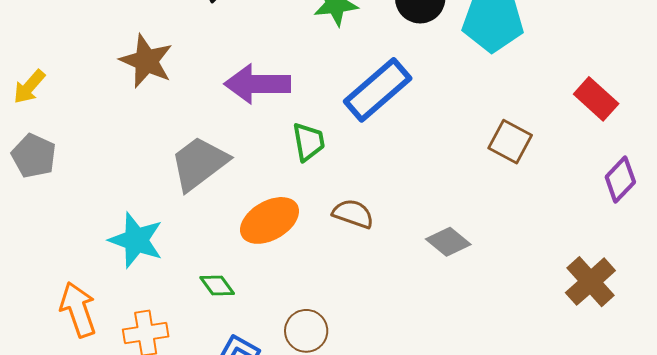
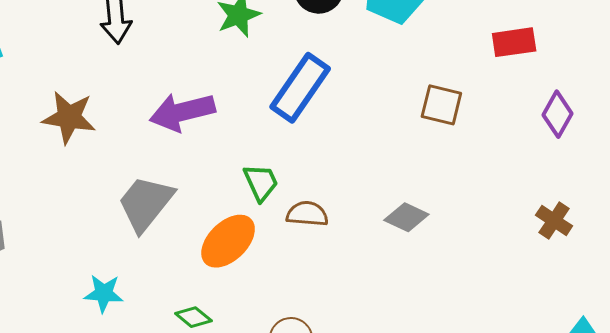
red rectangle: (596, 99) -> (514, 42), turned -36
green trapezoid: (309, 142) -> (261, 182), moved
cyan star: (136, 240) -> (104, 293), size x0.7
brown cross: (590, 282) -> (554, 221), size x0.7

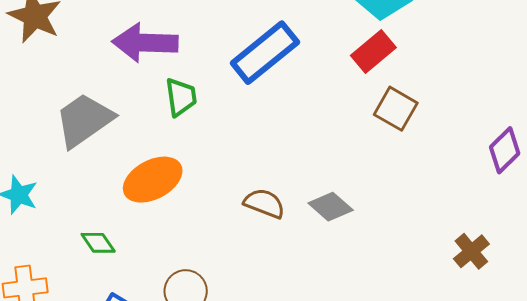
red rectangle: (514, 42) -> (373, 52), moved, turned -48
green trapezoid: (261, 182) -> (181, 97), moved
brown semicircle: (307, 214) -> (264, 203), moved

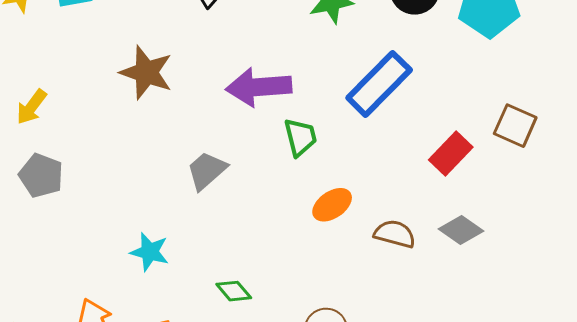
red rectangle: (373, 52) -> (451, 153), moved
gray trapezoid: (84, 120) -> (207, 171), size x0.7
orange ellipse: (153, 180) -> (332, 205), moved, size x0.7

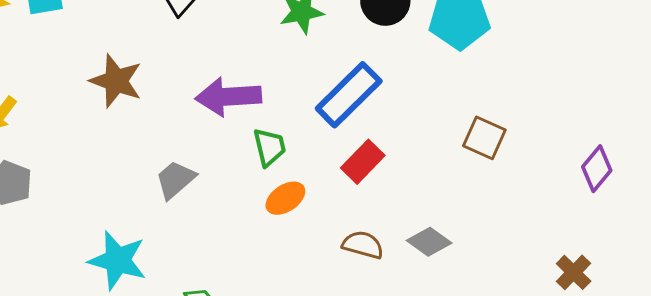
red rectangle: (451, 153) -> (363, 162), moved
orange ellipse: (332, 205) -> (285, 198), moved
cyan star: (150, 252) -> (117, 260), size x1.5

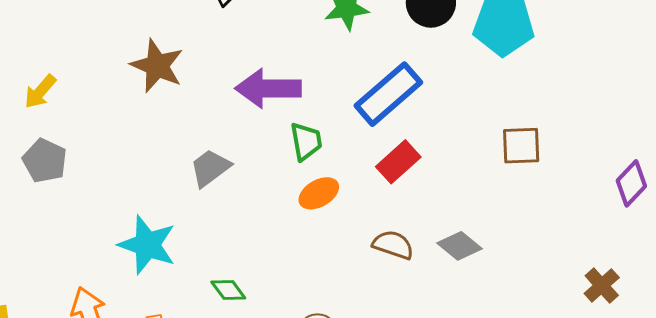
brown square: (484, 138) -> (521, 146), turned -30

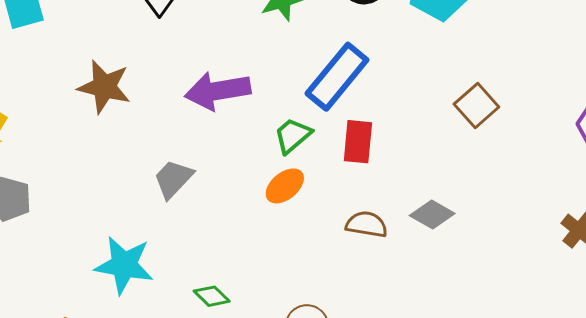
green trapezoid: (306, 141) -> (293, 136), moved, turned -111
brown square: (521, 146) -> (476, 106), turned -30
red rectangle: (398, 162) -> (358, 142), turned -33

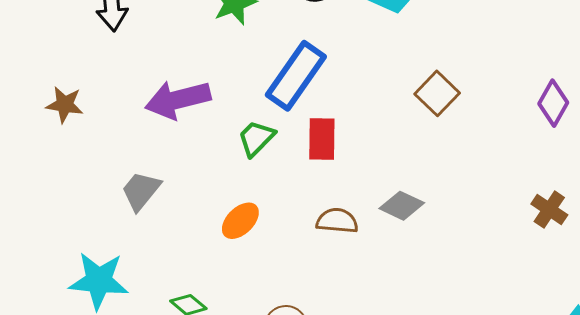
brown star: (104, 87) -> (65, 105), size x0.7
orange ellipse: (285, 186) -> (240, 221), moved

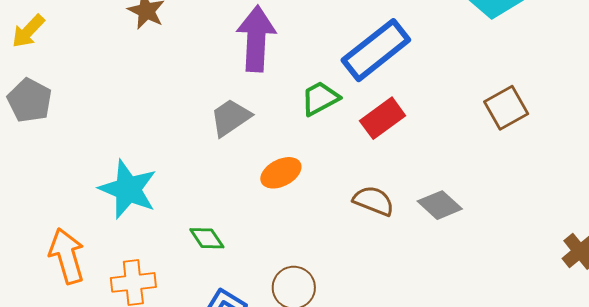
purple arrow: (178, 100) -> (256, 39), turned 90
red rectangle: (322, 139) -> (383, 118), turned 36
gray trapezoid: (141, 191) -> (231, 118), moved

